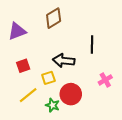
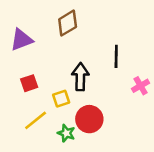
black arrow: (64, 61) -> (80, 77), turned 85
pink cross: (105, 80) -> (141, 86), moved

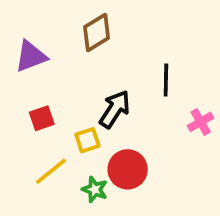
black arrow: (80, 77) -> (115, 109), turned 32

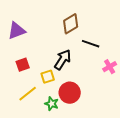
brown diamond: (97, 33) -> (71, 24), moved
black line: (166, 80) -> (91, 44), turned -72

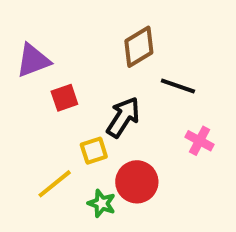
red square: (23, 65) -> (64, 98), moved
pink cross: (110, 67) -> (200, 141), moved, turned -32

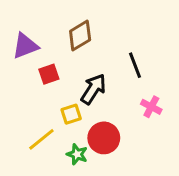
brown diamond: (139, 47) -> (80, 36), moved
black line: (178, 86) -> (135, 65), turned 50

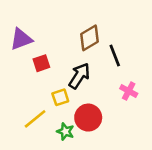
brown diamond: (80, 36) -> (89, 38), moved

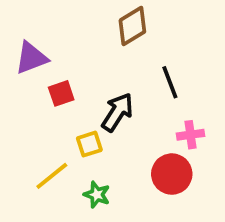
brown diamond: (89, 38) -> (132, 26), moved
pink cross: (129, 91) -> (190, 135), turned -36
red circle: (88, 118) -> (172, 174), moved

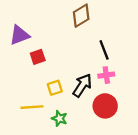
black arrow: (117, 112) -> (82, 85), moved
pink cross: (190, 135) -> (106, 75), moved
yellow line: (52, 176) -> (32, 107), turned 35

